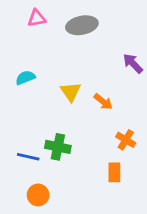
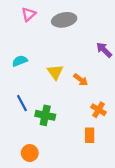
pink triangle: (37, 18) -> (29, 14), turned -32
blue line: (28, 157) -> (22, 103), moved, turned 49

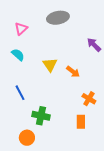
pink triangle: (29, 14) -> (21, 29), moved
cyan semicircle: (20, 61) -> (18, 55), turned 64
green cross: (45, 115) -> (41, 116), moved

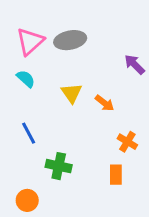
gray ellipse: (58, 18) -> (70, 40), moved
pink triangle: (21, 29) -> (30, 42), size x1.5
orange circle: (27, 138) -> (27, 200), moved

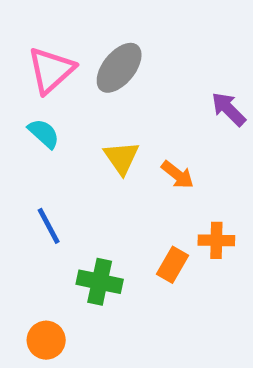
gray ellipse: (70, 40) -> (119, 68), turned -40
orange cross: (127, 142) -> (216, 240), turned -30
orange rectangle: (116, 175) -> (173, 265), moved, turned 30

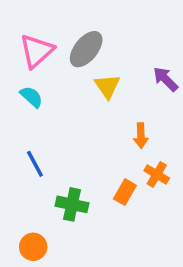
yellow triangle: (122, 158) -> (107, 86), moved
orange arrow: (177, 175) -> (141, 136), moved, turned 50
orange cross: (216, 240) -> (157, 174), turned 30

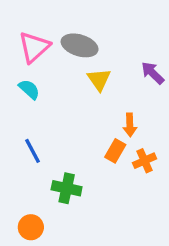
gray ellipse: (86, 49) -> (80, 45), turned 68
orange cross: (157, 174) -> (144, 161), turned 35
orange rectangle: (125, 192) -> (115, 151), moved

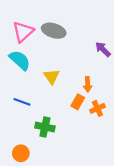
yellow triangle: (99, 79) -> (51, 77), moved
cyan semicircle: (29, 89) -> (20, 60), size x1.5
blue line: (32, 151) -> (22, 102), turned -42

